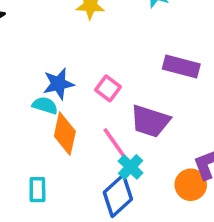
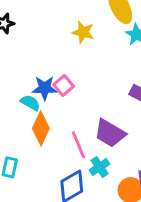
pink square: (108, 88) -> (64, 85), moved
cyan cross: (131, 167) -> (100, 167), moved

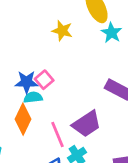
cyan semicircle: (30, 103) -> (33, 97), moved, turned -36
purple trapezoid: (110, 133) -> (87, 124), turned -64

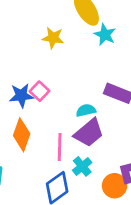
cyan semicircle: (33, 97) -> (86, 110), moved
pink line: (58, 134) -> (60, 147), turned 30

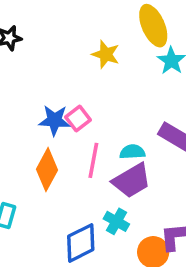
pink line: (60, 147) -> (93, 160), moved
cyan cross: (82, 166) -> (116, 221), turned -30

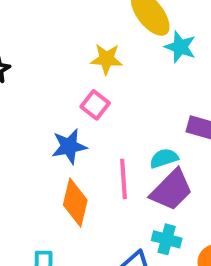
pink square: (78, 119) -> (95, 105), moved

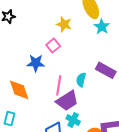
cyan semicircle: (164, 158) -> (81, 80), turned -72
purple trapezoid: (171, 190) -> (67, 101), moved
orange diamond: (75, 202) -> (19, 90), moved, turned -45

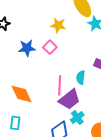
blue star: (36, 63) -> (27, 48), moved
cyan cross: (73, 120) -> (77, 117), turned 32

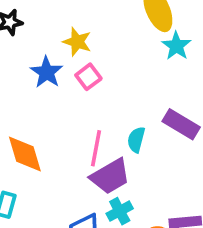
yellow star: (58, 25) -> (77, 42), moved
blue star: (27, 48) -> (47, 72), turned 30

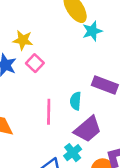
cyan star: (176, 46) -> (92, 31), turned 30
purple trapezoid: (110, 176) -> (88, 129), moved

